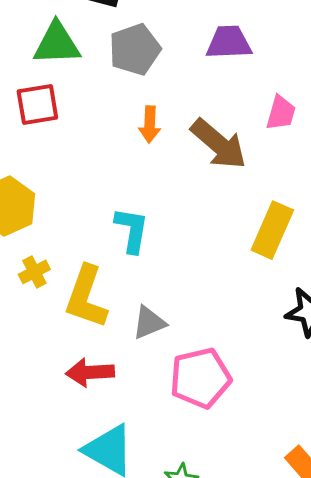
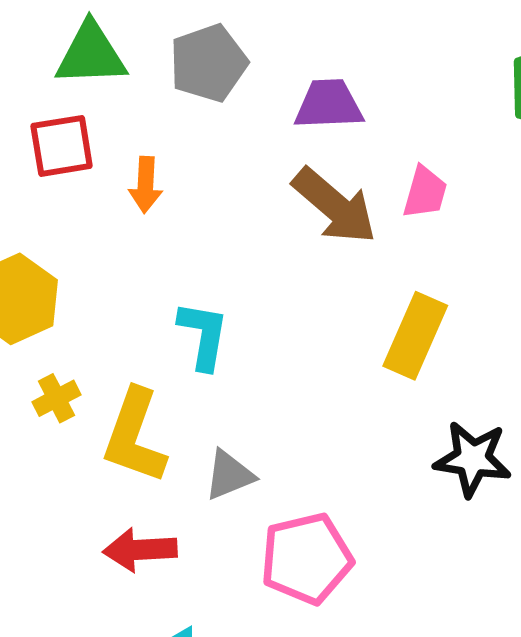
purple trapezoid: (229, 42) -> (329, 104), moved
pink trapezoid: (281, 113) -> (425, 192), moved
orange arrow: (150, 124) -> (146, 185), moved

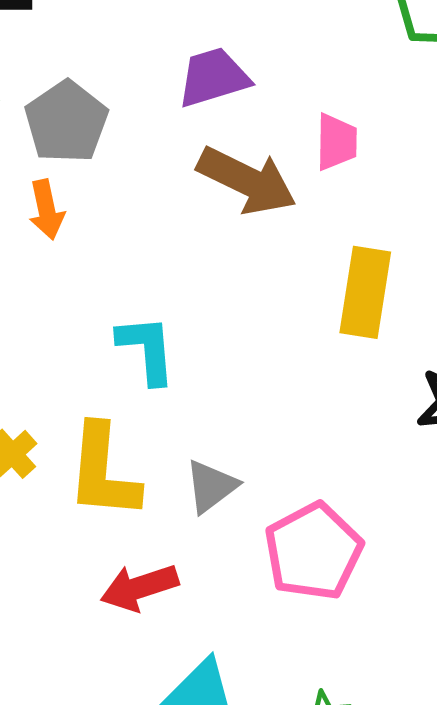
gray pentagon: (208, 63) -> (66, 122), moved

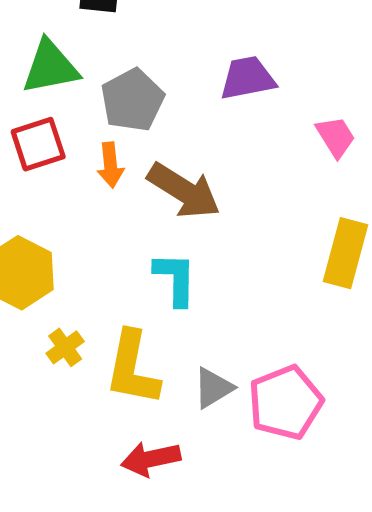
pink trapezoid: (336, 142) -> (336, 137), turned -39
brown arrow: (247, 180) -> (184, 191), moved
pink pentagon: (313, 551) -> (285, 402), moved

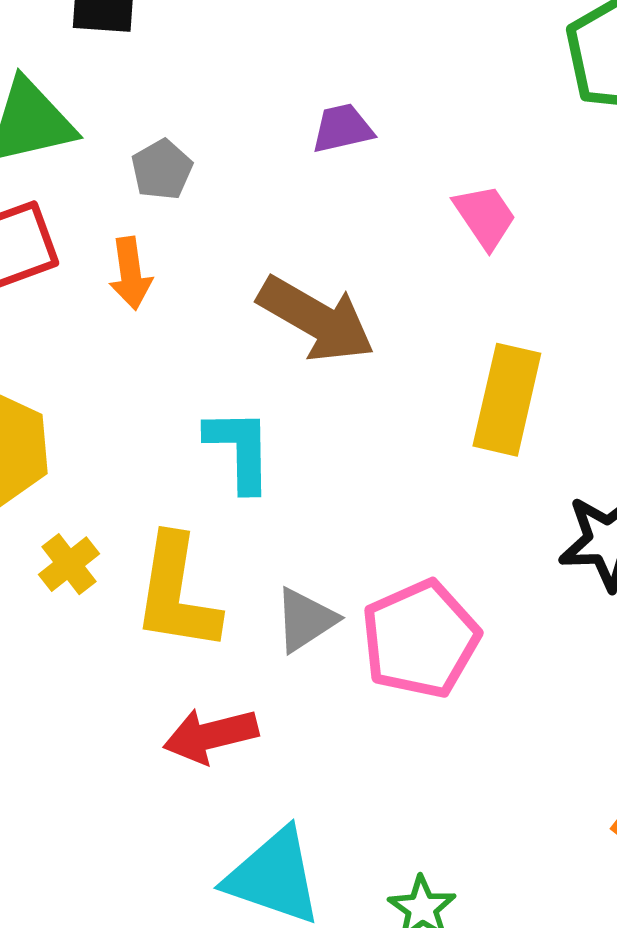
purple trapezoid: (248, 78) -> (342, 128), size x0.7
gray pentagon: (132, 100) -> (162, 170), size x0.6
brown arrow: (184, 191) -> (316, 319), moved

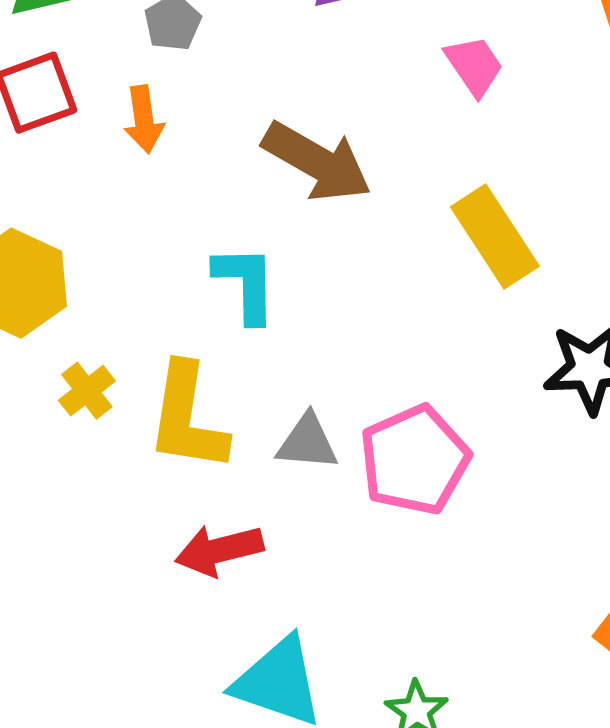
yellow rectangle: (507, 400) -> (495, 237), turned -46
gray triangle: (305, 620) -> (307, 442), turned 38

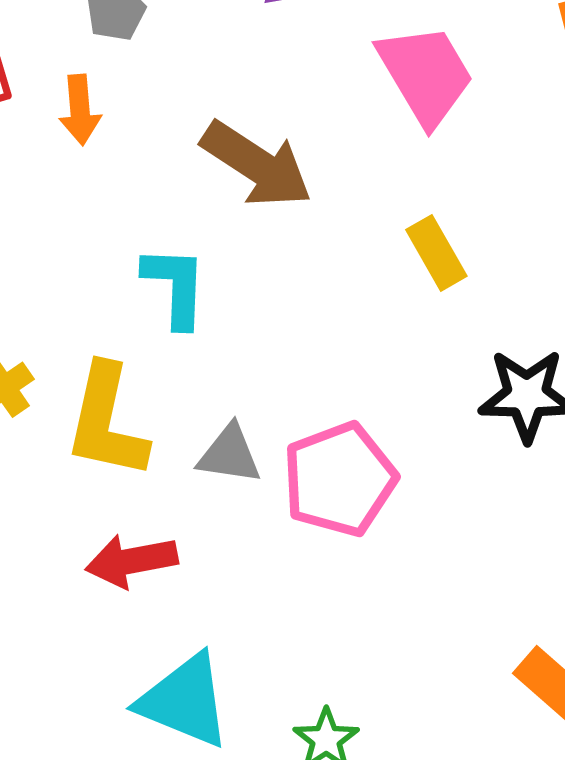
pink trapezoid: (474, 66) -> (426, 75), size x1.6
yellow rectangle: (495, 237) -> (436, 253), size x0.7

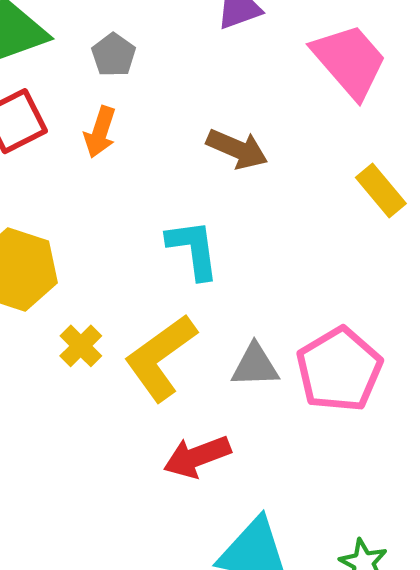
orange arrow: (80, 110) -> (100, 132), turned 33
brown arrow: (257, 164) -> (237, 149), size x0.7
yellow L-shape: (107, 422) -> (160, 358), turned 52

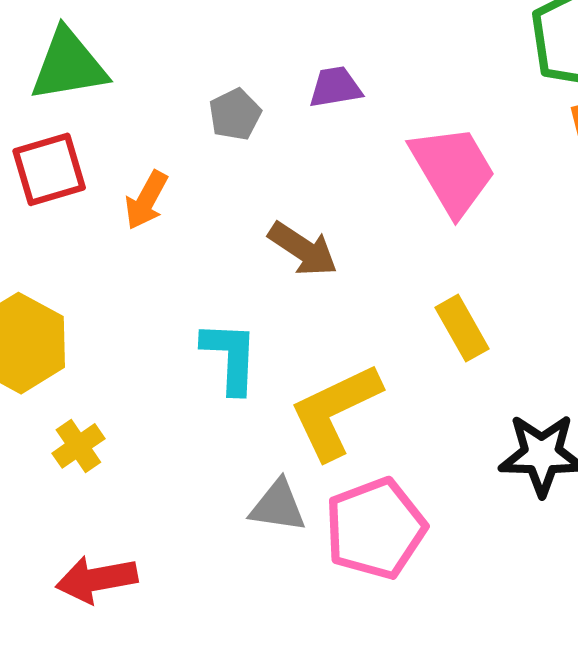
gray pentagon: (114, 55) -> (235, 114), moved
yellow L-shape: (160, 358) -> (335, 411), moved
red arrow: (197, 457) -> (97, 579), moved

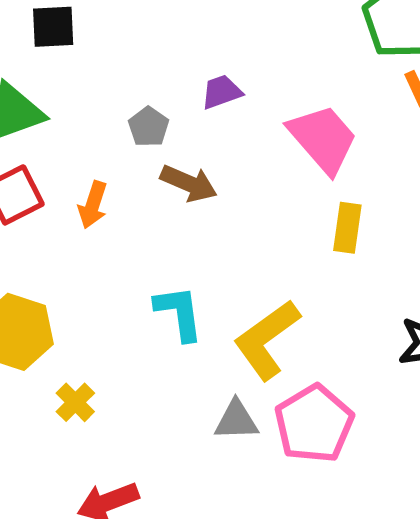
brown arrow: (303, 249) -> (189, 183), moved
yellow rectangle: (462, 328) -> (347, 228), moved, turned 48

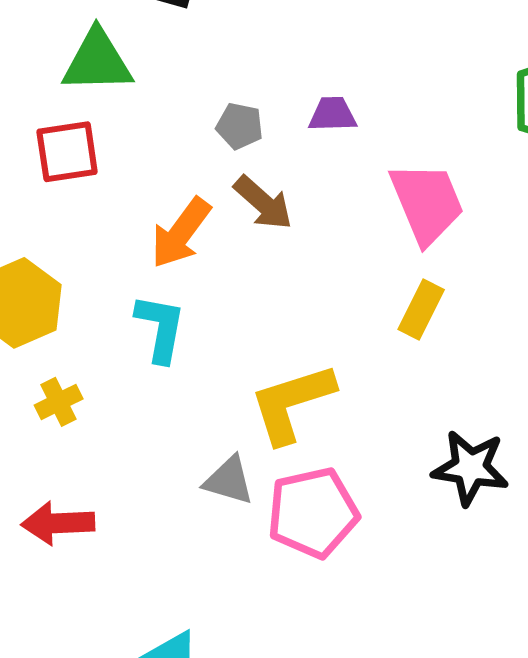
gray pentagon: (149, 127) -> (240, 126), turned 30
orange arrow: (93, 205) -> (181, 233), moved, size x1.4
cyan L-shape: (179, 313) -> (160, 328), moved

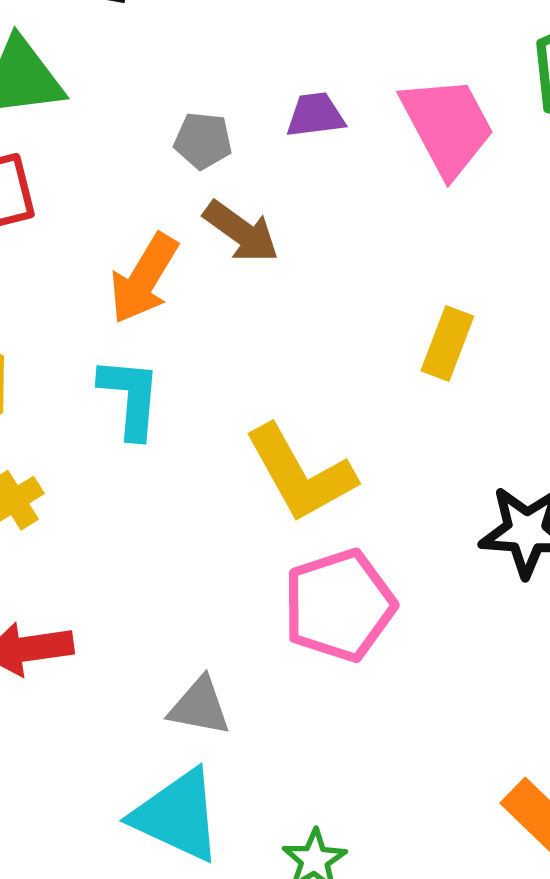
pink trapezoid: (427, 203) -> (447, 126), moved
yellow L-shape: (292, 403) -> (300, 474), turned -96
gray triangle: (229, 480) -> (200, 706), moved

